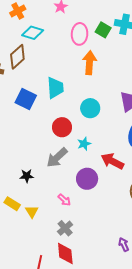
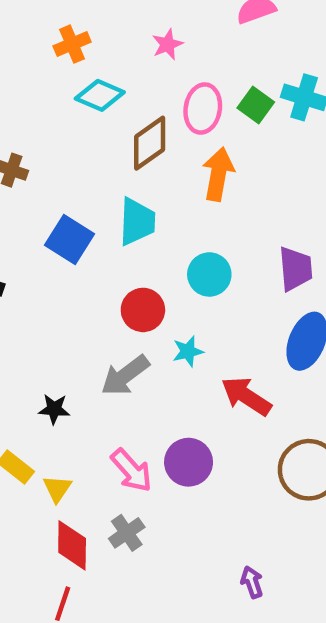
brown diamond: (17, 57) -> (150, 143), moved
purple circle: (87, 179) -> (189, 462), moved
pink arrow: (64, 200) -> (131, 470), size x1.5
red diamond: (65, 253) -> (72, 545), moved

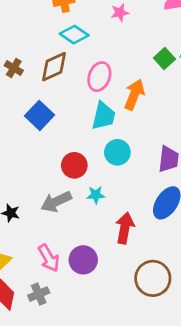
pink ellipse: (203, 109) -> (99, 77), moved
brown diamond: (150, 143) -> (54, 67), moved
cyan trapezoid: (137, 222) -> (104, 116), moved
red arrow: (246, 396) -> (125, 228), turned 56

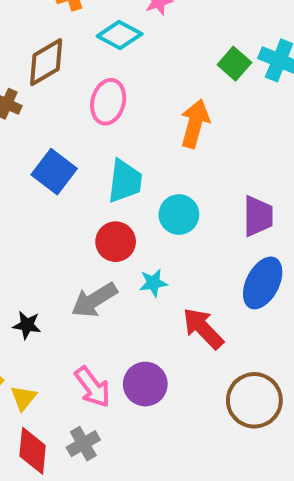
cyan diamond: (74, 35) -> (120, 35), moved
brown diamond: (54, 67) -> (46, 62), moved
pink ellipse: (99, 77) -> (108, 102), moved
cyan trapezoid: (104, 116) -> (125, 181), moved
red arrow: (125, 228) -> (203, 328), turned -48

